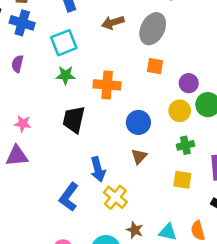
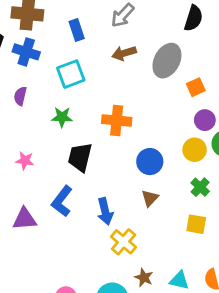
orange square: (155, 66) -> (196, 87), moved, turned -35
green star: (66, 75) -> (62, 117), moved
green cross: (185, 145) -> (200, 187), turned -35
purple triangle: (17, 156) -> (25, 219), moved
blue L-shape: (69, 197) -> (62, 201), moved

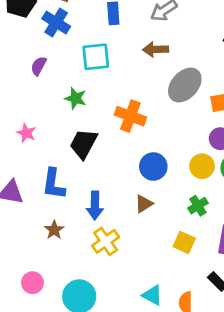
gray ellipse: (167, 61) -> (185, 85), moved
blue L-shape: (62, 201) -> (54, 184), turned -44
brown star: (144, 278) -> (54, 230), moved

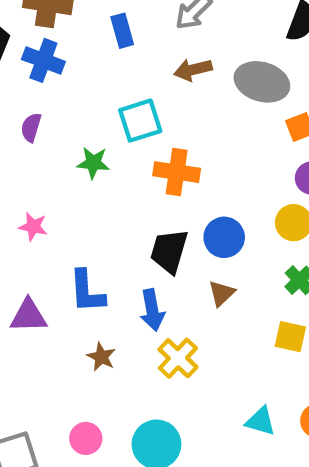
cyan square: (96, 57) -> (140, 121), moved
gray ellipse: (185, 85) -> (262, 82), moved, turned 76
black trapezoid: (83, 144) -> (169, 251), moved

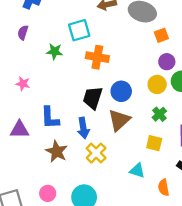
brown triangle: (221, 293) -> (119, 120), size x1.6
brown star: (101, 357) -> (57, 151), size x1.5
cyan triangle: (261, 421) -> (137, 170), moved

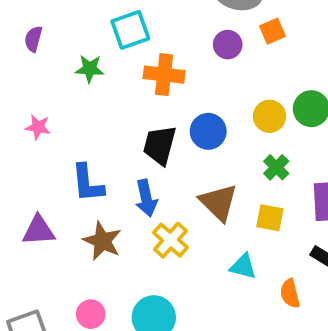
purple circle: (167, 62) -> (228, 45), moved
brown triangle: (119, 120) -> (219, 202), moved, turned -30
purple triangle: (19, 130) -> (39, 230), moved

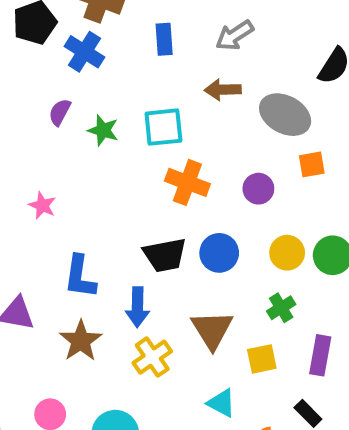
purple circle: (228, 45) -> (258, 189), moved
green star: (90, 69) -> (103, 130), moved
black trapezoid: (160, 145) -> (165, 255), turned -129
yellow square: (270, 218) -> (262, 359), turned -36

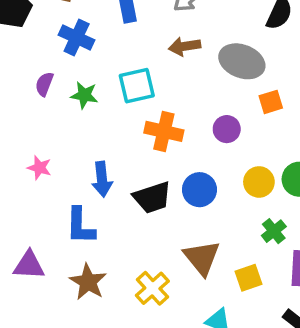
blue cross: (84, 52) -> (77, 37), moved
blue arrow: (137, 307) -> (102, 179), moved
green cross: (281, 308) -> (274, 231), moved

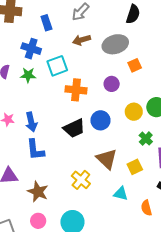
blue cross: (77, 37) -> (31, 49), moved
gray ellipse: (242, 61) -> (115, 44), turned -30
blue arrow: (102, 179) -> (31, 122), moved
brown star: (88, 282) -> (38, 192), moved

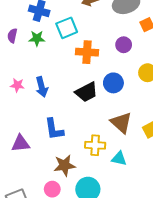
blue L-shape: (35, 150) -> (54, 129), moved
yellow cross: (81, 180) -> (95, 145), turned -36
brown star: (38, 192) -> (65, 165), moved, turned -30
cyan triangle: (121, 194) -> (119, 159), moved

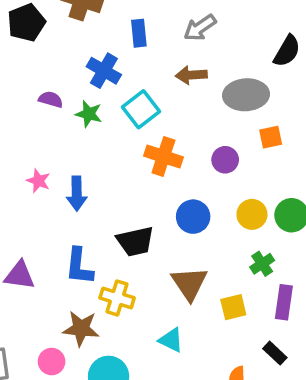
cyan square: (67, 28) -> (141, 109), turned -30
purple semicircle: (12, 36) -> (51, 99), turned 80
black trapezoid: (86, 92) -> (135, 241), moved
yellow cross: (95, 145) -> (117, 298), moved

